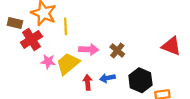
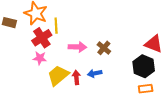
red cross: (31, 39) -> (42, 38), moved
yellow trapezoid: (68, 64) -> (58, 75), moved
black hexagon: (140, 80) -> (144, 66), moved

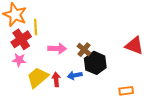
black hexagon: (144, 66) -> (95, 63), moved

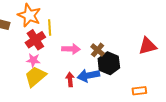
red triangle: (134, 45) -> (148, 46), turned -36
blue arrow: (75, 75) -> (88, 75), size x1.5
yellow trapezoid: (38, 77) -> (35, 76), moved

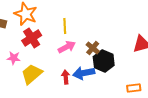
yellow line: (50, 28) -> (65, 26), moved
pink arrow: (71, 49) -> (67, 47), turned -30
pink star: (33, 60) -> (14, 58), moved

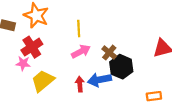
red cross: (32, 38) -> (32, 47), moved

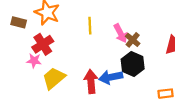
pink arrow: (81, 51) -> (121, 33), moved, turned 90
brown cross: (109, 53) -> (133, 40), moved
red arrow: (80, 84) -> (91, 82), size x1.5

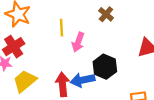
pink arrow: (121, 33) -> (78, 42), moved, turned 48
brown cross: (133, 40) -> (106, 14), moved

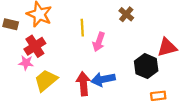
black hexagon: (105, 67) -> (146, 66), moved

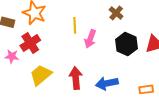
pink star: (26, 63) -> (12, 56), moved
black hexagon: (146, 66) -> (126, 44), moved
blue arrow: (103, 79) -> (107, 83), moved

